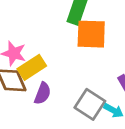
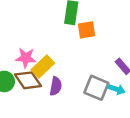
orange square: (91, 34) -> (86, 30), size x0.7

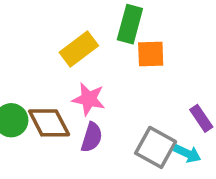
pink star: (26, 58) -> (89, 99), moved
yellow rectangle: (43, 67) -> (79, 49), moved

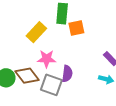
purple semicircle: (92, 137) -> (67, 74), moved
gray square: (156, 147) -> (51, 85), moved

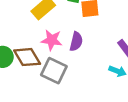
purple semicircle: (67, 74) -> (76, 41), moved

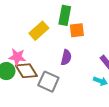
pink star: (52, 40) -> (17, 57), moved

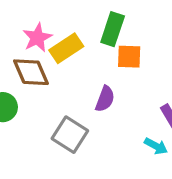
pink star: (17, 57) -> (37, 38), moved, turned 30
brown diamond: (26, 71) -> (31, 72), moved

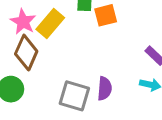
brown diamond: (31, 72) -> (26, 53), turned 64
purple semicircle: (105, 99) -> (105, 88), moved

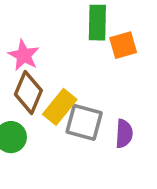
yellow rectangle: (50, 24) -> (60, 107), moved
gray square: (74, 96) -> (84, 122), moved

